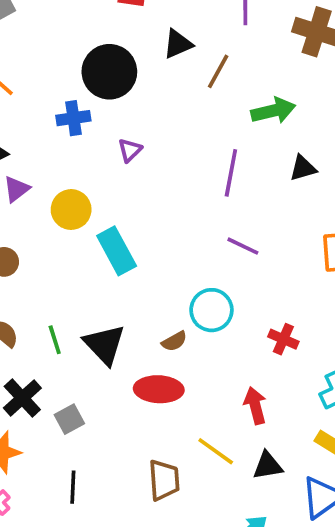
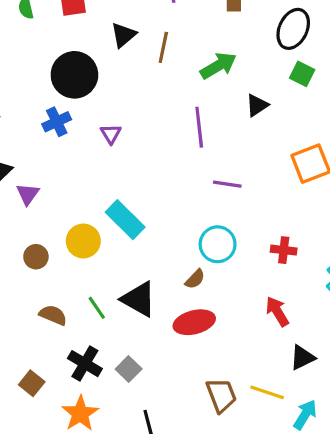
yellow circle: (71, 210) -> (83, 241), moved
yellow line: (216, 451) -> (267, 392), moved

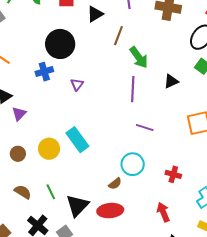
black triangle: (123, 35) -> (95, 14), moved
green arrow: (218, 66) -> (139, 57), moved, turned 75
black triangle: (139, 299) -> (77, 206), moved, turned 35

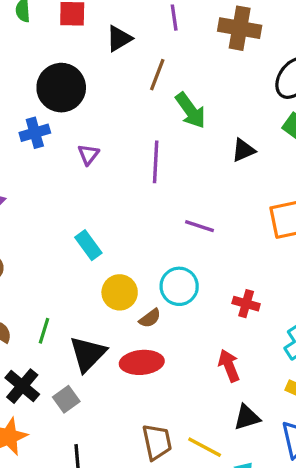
purple line: (133, 89) -> (156, 162), moved
cyan rectangle: (77, 140) -> (88, 245), size x0.7
yellow circle: (49, 149) -> (120, 292), moved
green line: (51, 192) -> (44, 331), turned 42

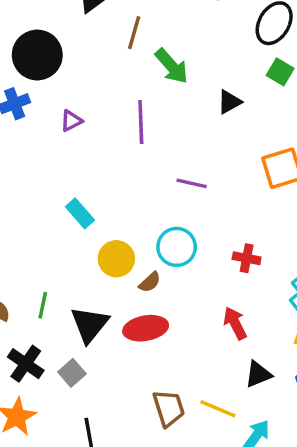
purple triangle: (88, 154) -> (71, 121), turned 30

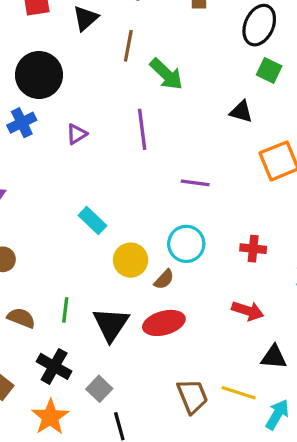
black triangle: (229, 102) -> (241, 112), moved, turned 50
red arrow: (235, 323) -> (248, 311), turned 140
gray square: (72, 373) -> (99, 389), moved
black triangle: (258, 374) -> (274, 357), turned 32

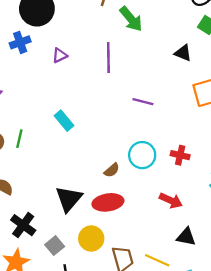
cyan circle: (186, 244) -> (142, 155), moved
yellow circle: (131, 260) -> (91, 238), moved
green line: (65, 310) -> (19, 139), moved

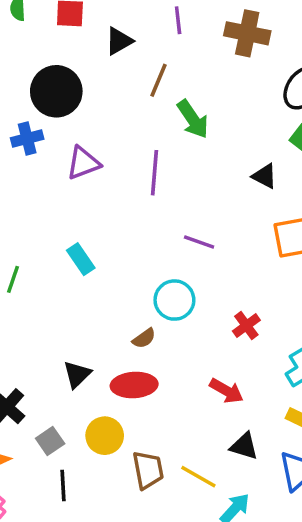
purple triangle: (60, 55) -> (83, 163), size x1.5
cyan circle: (142, 155) -> (174, 300), moved
red cross: (180, 155) -> (246, 326), turned 36
black triangle: (69, 199) -> (77, 374), size x0.7

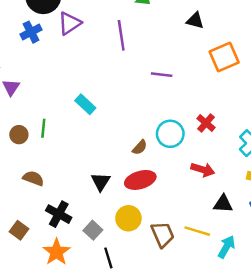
purple triangle: (83, 163) -> (70, 23), moved
cyan circle: (174, 300) -> (170, 134), moved

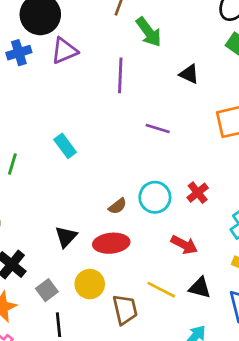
black triangle: (195, 21) -> (189, 74), moved
yellow line: (197, 231) -> (161, 290), moved

